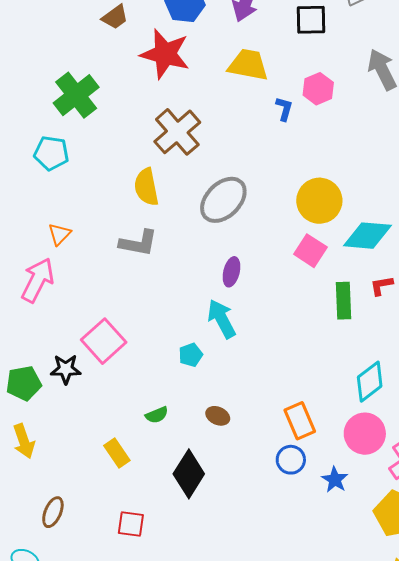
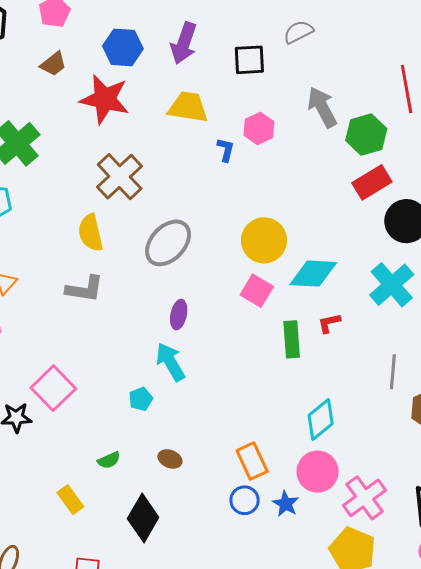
blue star: (335, 480) -> (286, 504), moved

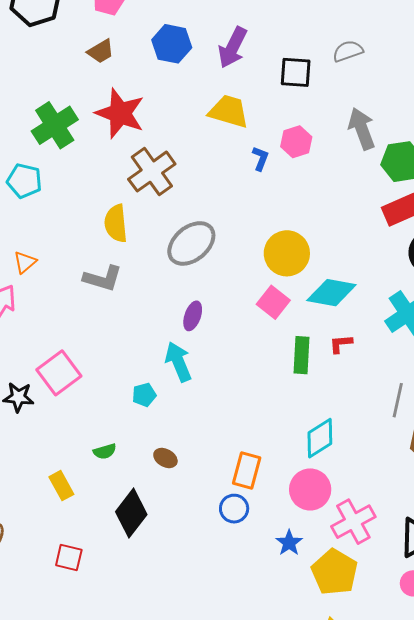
red star: (105, 99) -> (120, 113), moved
orange rectangle: (252, 461) -> (247, 471), turned 33
blue star: (286, 504) -> (289, 543), moved

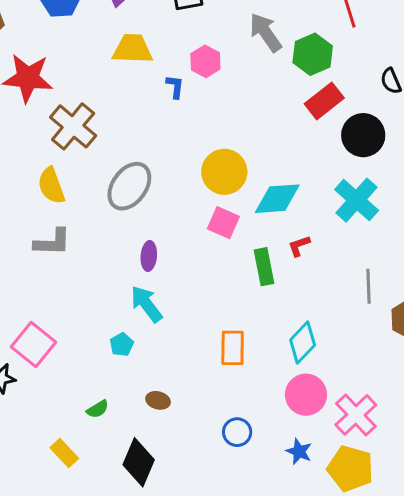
orange rectangle: (247, 471) -> (233, 348), moved

